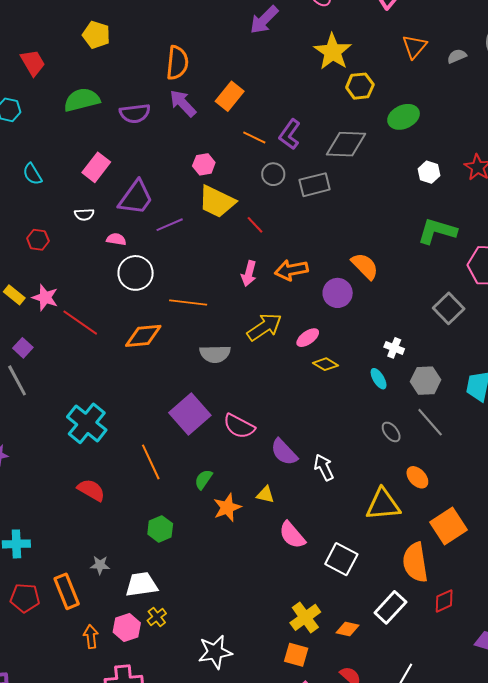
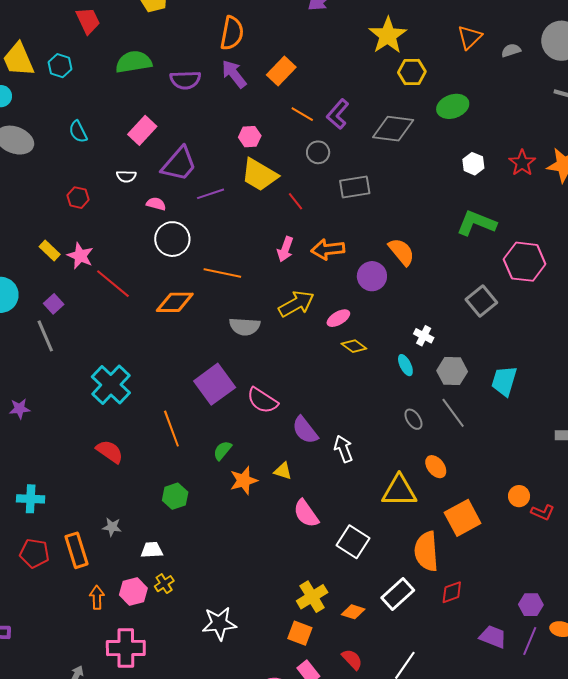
gray rectangle: (315, 185) -> (355, 187), moved
white trapezoid: (141, 585) -> (152, 550), size x0.7

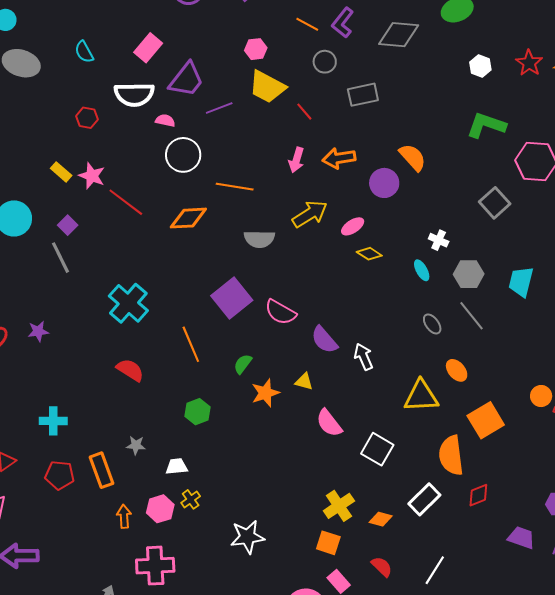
white semicircle: (126, 176) -> (134, 94), size x2.0

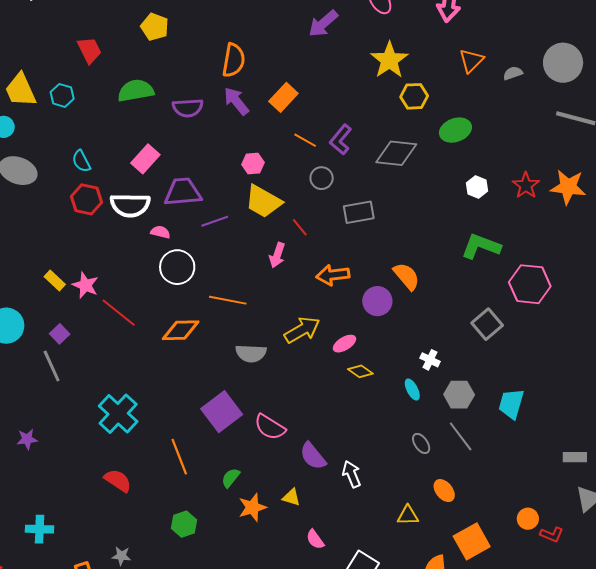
purple trapezoid: (186, 80) -> (183, 192), turned -135
red hexagon: (87, 118) -> (87, 199), moved, size x1.4
pink arrow: (296, 160) -> (277, 255), moved
yellow triangle: (421, 396) -> (408, 515), size x0.6
pink semicircle: (329, 423) -> (315, 539), size x0.7

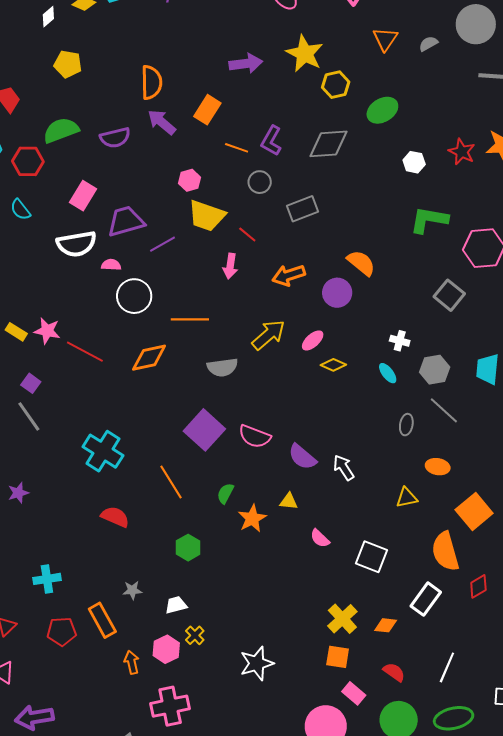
purple arrow: (323, 24) -> (246, 63), moved, turned -136
red hexagon: (87, 199) -> (28, 161), moved
gray ellipse: (421, 443) -> (406, 425), turned 55
orange ellipse: (444, 491) -> (438, 467), turned -30

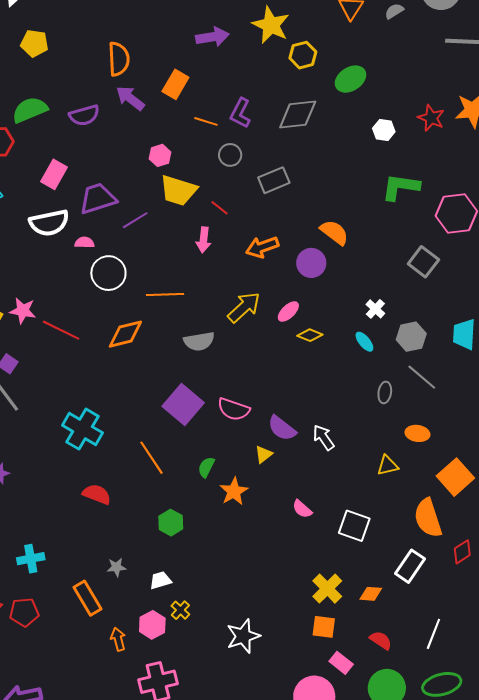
white cross: (400, 341) -> (375, 309), turned 30
yellow triangle: (289, 501) -> (264, 454), moved, turned -42
red pentagon: (62, 632) -> (24, 612), moved

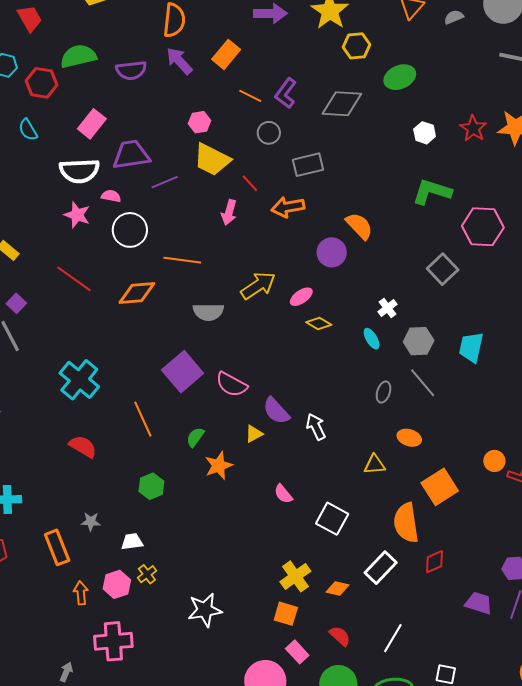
orange arrow: (262, 247) -> (288, 207), moved
pink star: (23, 311) -> (77, 215), moved

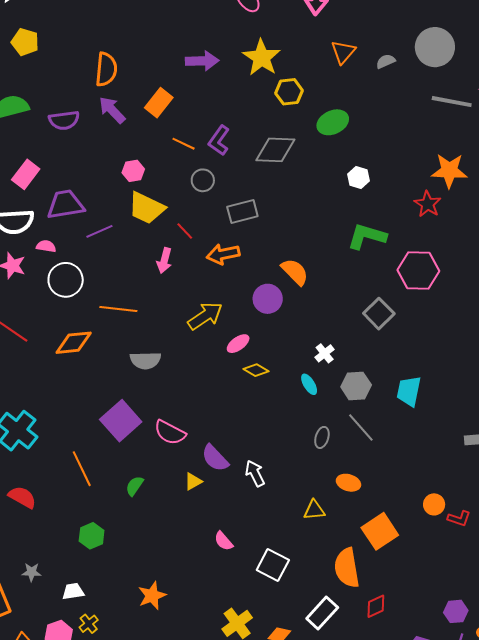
red star: (473, 128) -> (428, 204), moved
yellow arrow: (258, 286) -> (205, 316), moved
orange star: (219, 466) -> (152, 596), moved

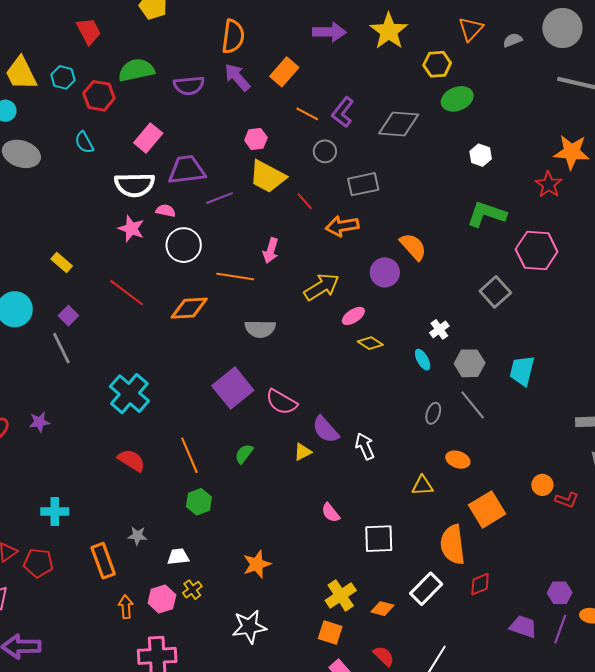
yellow hexagon: (289, 92) -> (437, 64), moved
pink arrow: (164, 261) -> (271, 251), moved
orange line: (82, 469) -> (189, 455), moved
white square: (273, 565) -> (379, 539), turned -32

